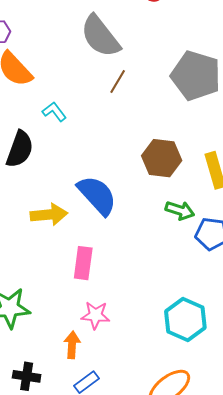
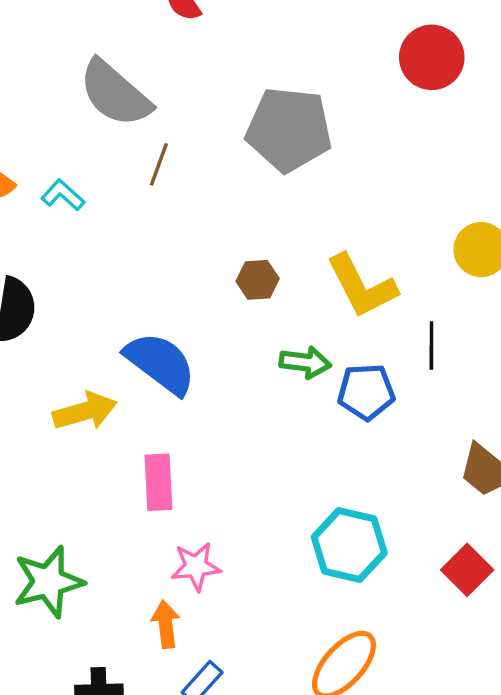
cyan L-shape: (54, 112) -> (63, 195), moved
brown hexagon: (162, 158) -> (258, 280), size x0.6

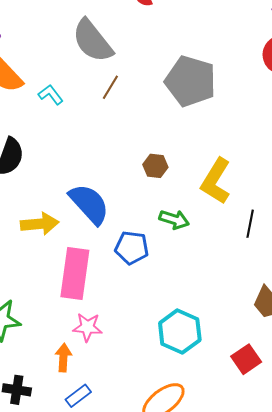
yellow L-shape: (362, 286) -> (216, 181), turned 48
blue pentagon: (366, 392) -> (132, 248), moved
pink rectangle: (158, 482) -> (75, 274), size x1.5

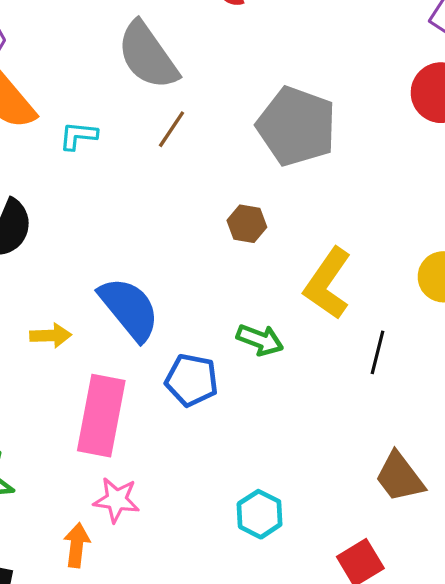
cyan L-shape: (51, 95) -> (78, 136), turned -50
brown hexagon: (155, 166) -> (247, 224), moved
yellow arrow: (40, 224) -> (51, 335), size x0.7
cyan hexagon: (180, 332) -> (260, 514), size x0.7

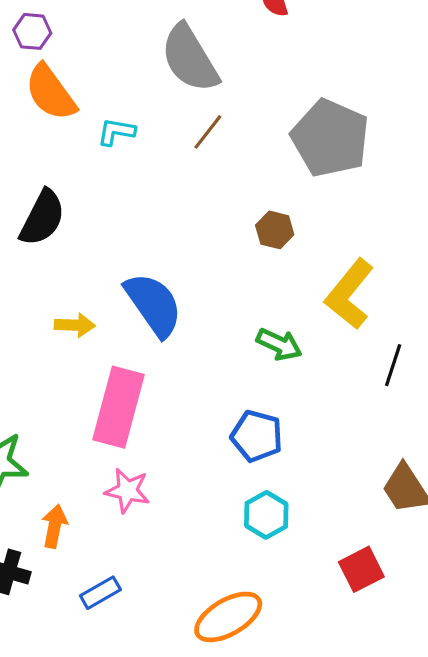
blue pentagon: (192, 380) -> (257, 436), moved
orange arrow: (77, 545) -> (54, 526), moved

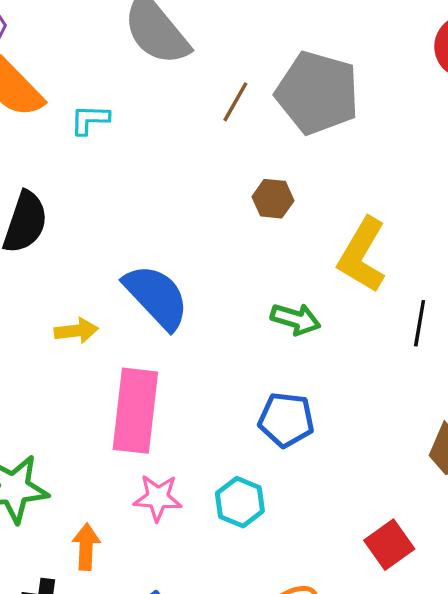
brown line: (208, 132) -> (235, 102), moved
cyan hexagon: (266, 515) -> (240, 502), moved
red square: (361, 569) -> (389, 545), moved

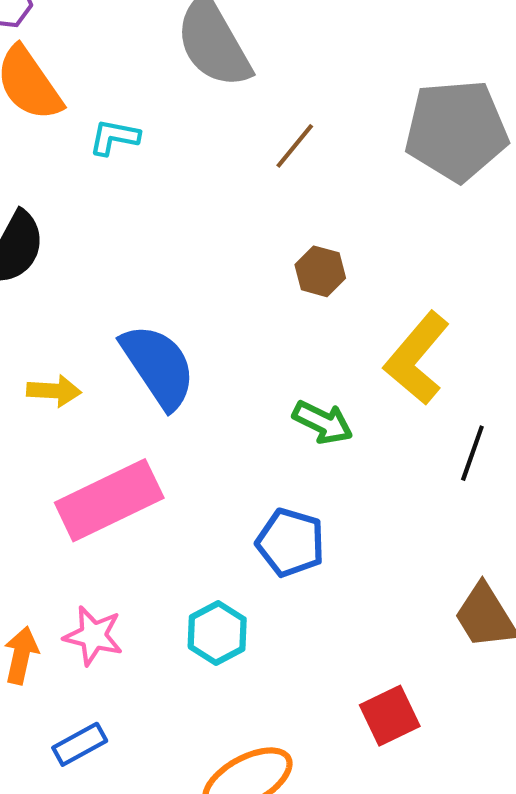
gray pentagon: (317, 93) -> (456, 130), moved, turned -30
pink rectangle: (135, 411) -> (109, 500), turned 48
pink star: (158, 498) -> (93, 636), moved

